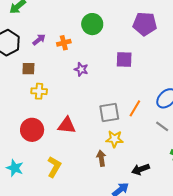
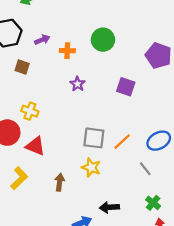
yellow cross: (39, 91) -> (30, 111), moved
red triangle: (67, 125) -> (35, 146), moved
brown arrow: (101, 158) -> (60, 182), moved

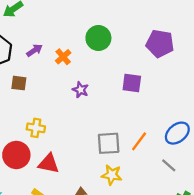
orange cross: (67, 51) -> (63, 57), turned -32

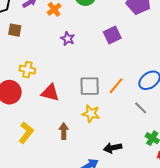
purple square: (132, 83) -> (112, 35), turned -36
red triangle: (49, 164) -> (50, 93), moved

